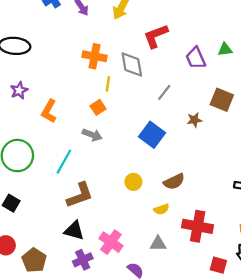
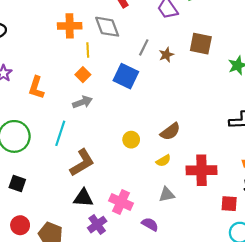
brown star: (194, 120) -> (166, 55), moved
gray arrow: (92, 135) -> (82, 102), turned -30
blue square: (152, 135) -> (126, 76), moved

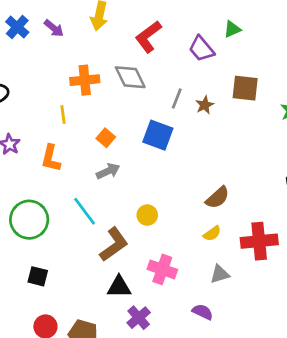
yellow line: (88, 50) -> (63, 115), moved
cyan line: (60, 133) -> (85, 211), turned -50
yellow circle: (131, 140) -> (147, 215), moved
pink cross: (121, 202) -> (162, 269), moved

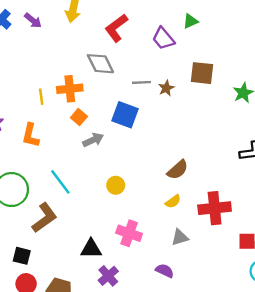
orange cross: (85, 80) -> (70, 89), moved
gray line: (177, 99) -> (141, 82), turned 66
gray arrow: (108, 171) -> (93, 140), moved
brown L-shape: (114, 244) -> (44, 218), moved
black square: (38, 276) -> (22, 256), moved

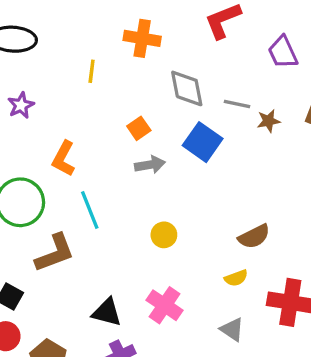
gray diamond: (100, 64) -> (187, 88), moved
orange cross: (70, 89) -> (142, 38), moved
yellow line: (41, 97) -> (92, 71), moved
orange L-shape: (30, 135) -> (64, 159), moved
gray triangle: (180, 237) -> (232, 329), turned 36

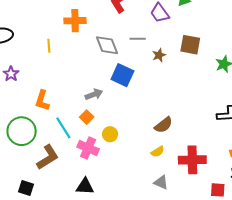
gray line: (237, 104) -> (138, 39), moved
orange square: (139, 128) -> (87, 117), moved
pink cross: (165, 305) -> (88, 148), moved

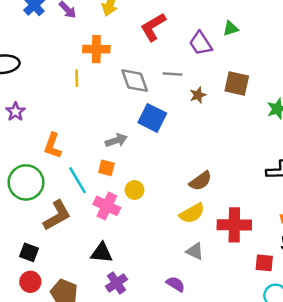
yellow line: (49, 46) -> (77, 78), moved
orange square: (87, 117) -> (106, 168), turned -32
yellow semicircle: (158, 152) -> (192, 213), size x1.5

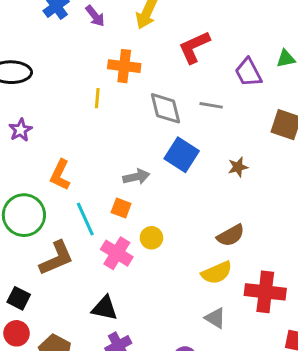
brown star: (198, 95) -> (238, 167), moved

